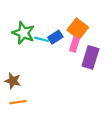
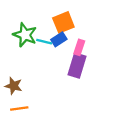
orange square: (78, 29) -> (63, 22), moved, turned 30
purple rectangle: (90, 57) -> (77, 65), moved

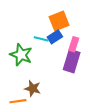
green star: (25, 35) -> (21, 55), moved
brown star: (14, 86) -> (33, 89), moved

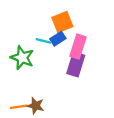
pink rectangle: (74, 44) -> (78, 47), size x1.5
brown star: (33, 89) -> (36, 106), moved

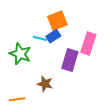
pink rectangle: (78, 47) -> (88, 43), moved
brown star: (36, 106) -> (45, 84), moved

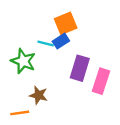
pink rectangle: (88, 43) -> (101, 81), moved
brown star: (45, 84) -> (39, 95), moved

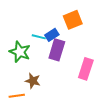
orange square: (66, 23) -> (73, 20), moved
purple rectangle: (80, 68) -> (57, 50), moved

